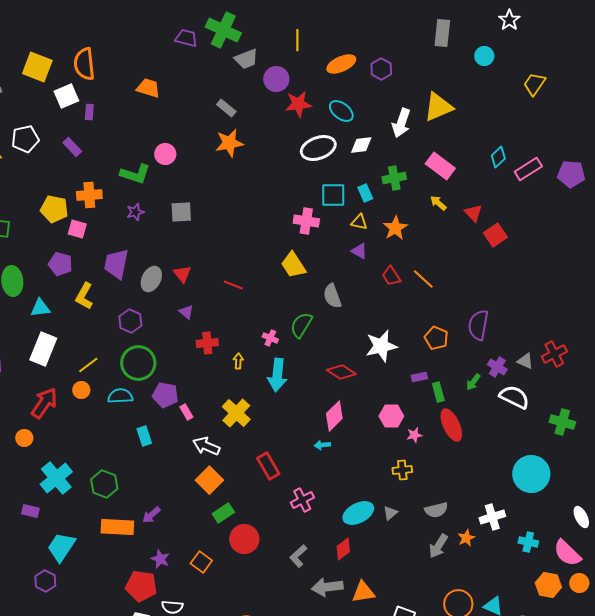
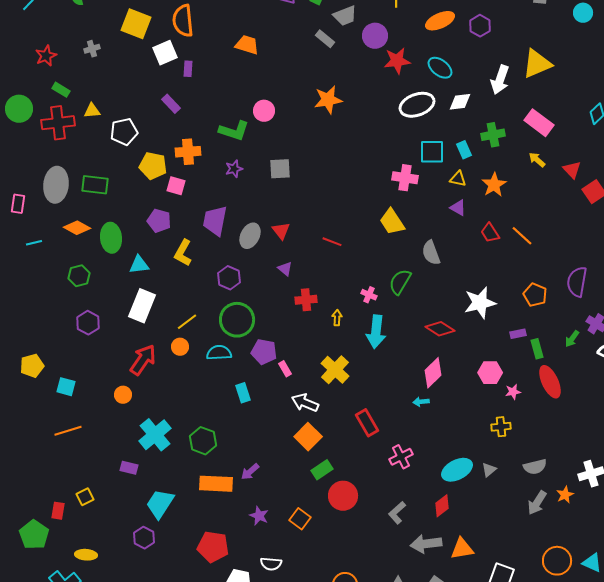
gray rectangle: (226, 108) -> (325, 39), moved
white pentagon: (25, 139) -> (124, 132), moved
red pentagon: (141, 586) -> (213, 547), moved

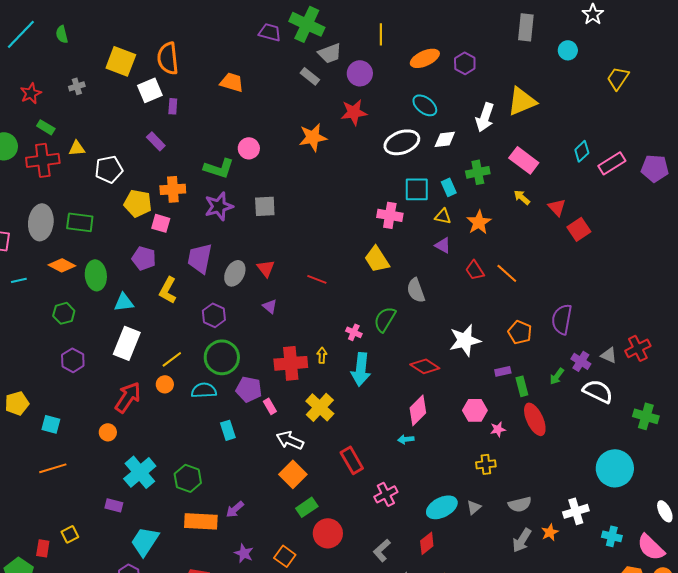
red star: (397, 61) -> (354, 112), moved
purple star: (234, 169) -> (219, 206), size x1.6
red cross: (306, 300) -> (291, 363), moved, size x1.5

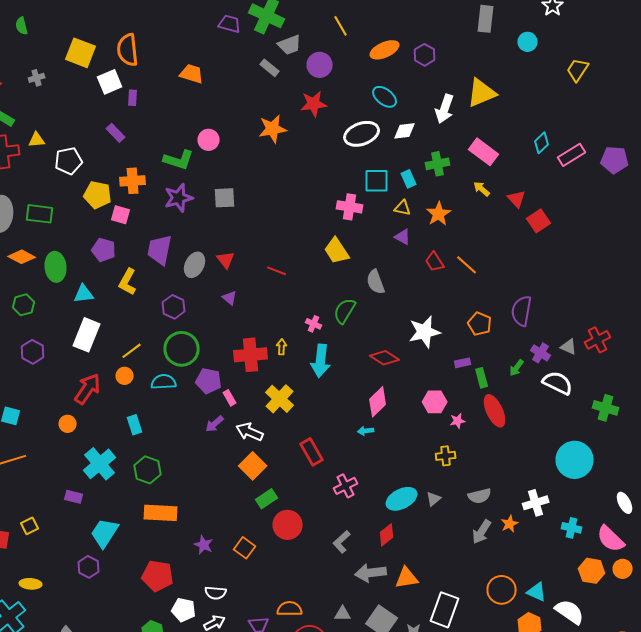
yellow line: (381, 34) -> (341, 26), turned -30
cyan rectangle: (228, 430) -> (135, 425), moved
purple arrow: (235, 509) -> (215, 424), moved

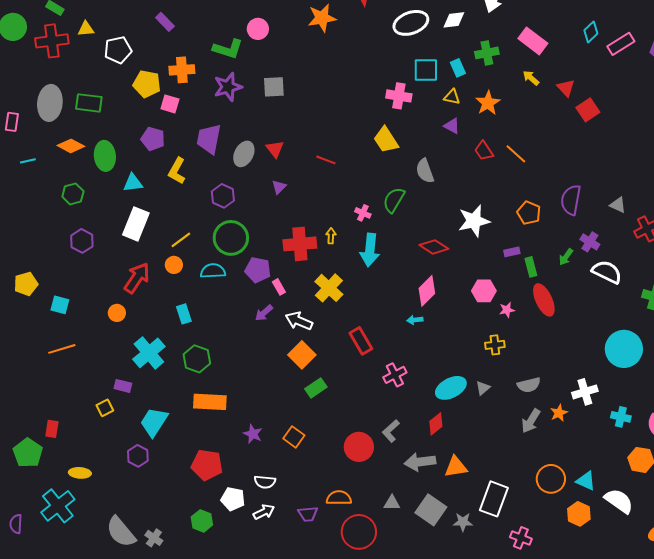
purple triangle: (230, 298) -> (279, 187), turned 35
gray triangle: (569, 347) -> (618, 205), moved
red circle: (288, 525) -> (359, 447), moved
yellow square: (30, 526) -> (105, 408), moved

